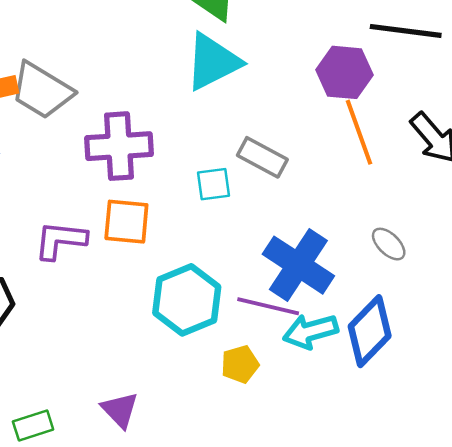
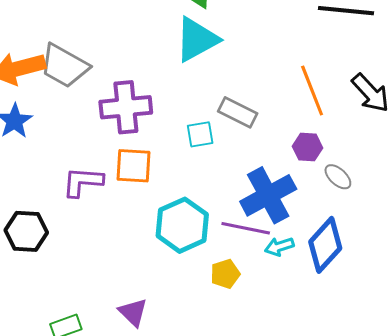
purple hexagon: (345, 72) -> (308, 147), moved, size x0.7
blue cross: (298, 265) -> (268, 195), turned 30
cyan arrow: (310, 331) -> (279, 247), size x0.7

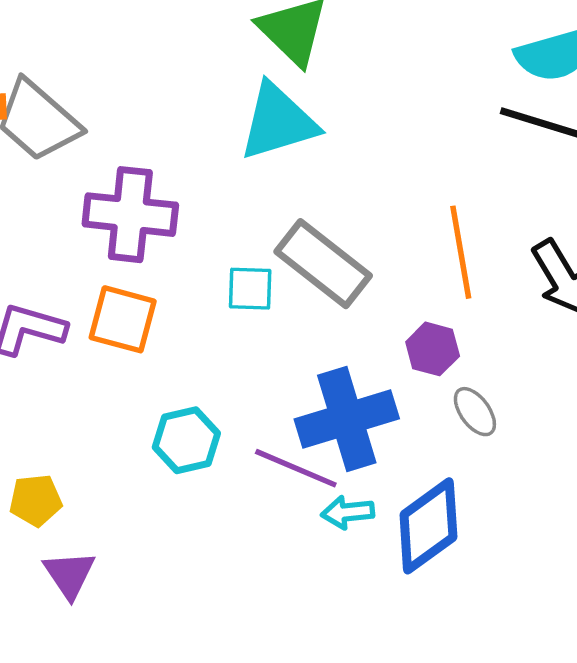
gray rectangle: (238, 112) -> (323, 264), size x1.4
cyan hexagon: (182, 225) -> (186, 440), size x0.7
yellow pentagon: (225, 274) -> (36, 500), moved

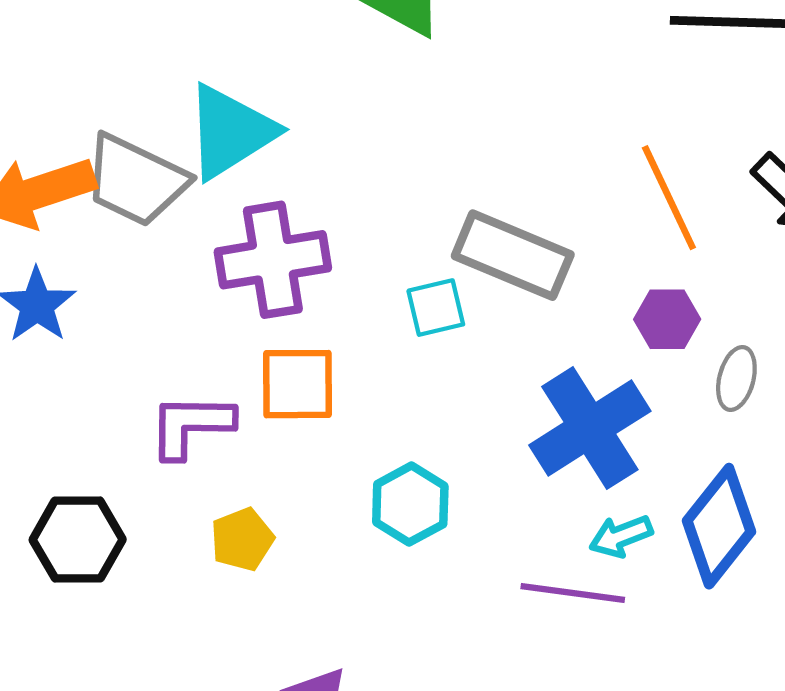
cyan triangle: (278, 122) -> (230, 132), moved
gray ellipse: (475, 412) -> (736, 378), turned 66
purple line: (296, 468) -> (573, 593), moved
yellow pentagon: (36, 500) -> (242, 539), moved

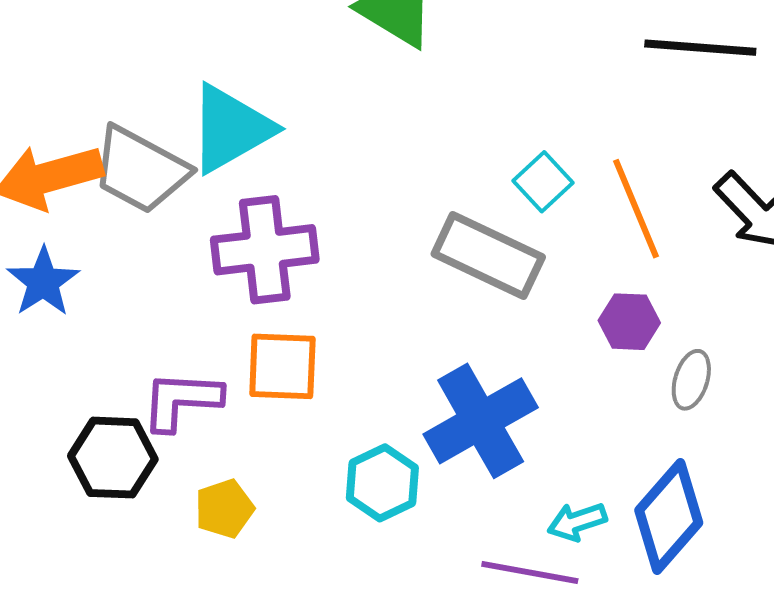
cyan square: (436, 308) -> (543, 182), moved, turned -32
blue cross: (590, 428) -> (481, 421), moved
black hexagon: (78, 540) -> (113, 458), moved

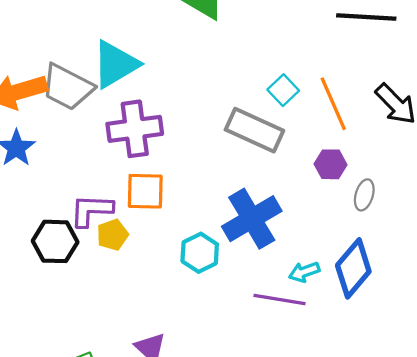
yellow pentagon: (224, 509) -> (113, 235), moved

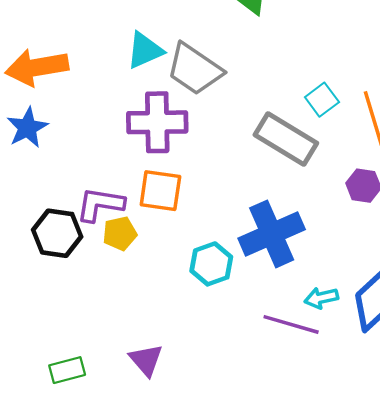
cyan triangle: (115, 64) -> (145, 50), size x0.7
gray trapezoid: (67, 87) -> (195, 69), moved

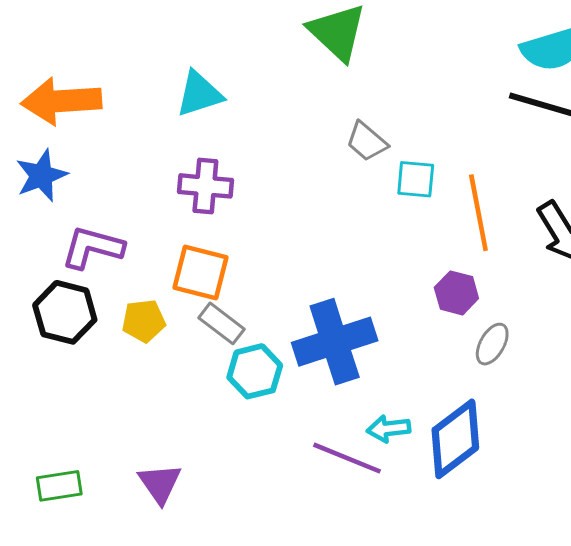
gray trapezoid: (195, 69) -> (367, 142), moved, size x0.6
cyan square: (322, 100) -> (416, 179), turned 36
purple cross: (157, 122) -> (205, 186), size x0.7
gray rectangle: (286, 139) -> (221, 323), moved, size x0.6
purple L-shape: (100, 204) -> (93, 247), moved

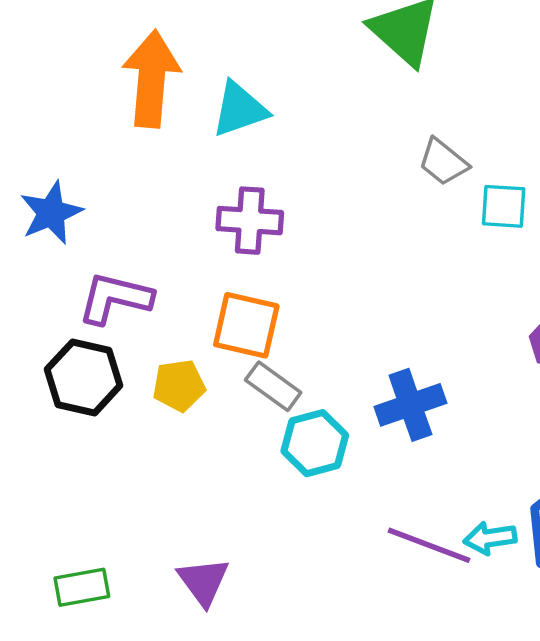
orange arrow: (61, 101) -> (151, 79), moved, turned 100
blue cross: (335, 342) -> (410, 405), size x0.7
cyan arrow: (389, 429) -> (490, 538), moved

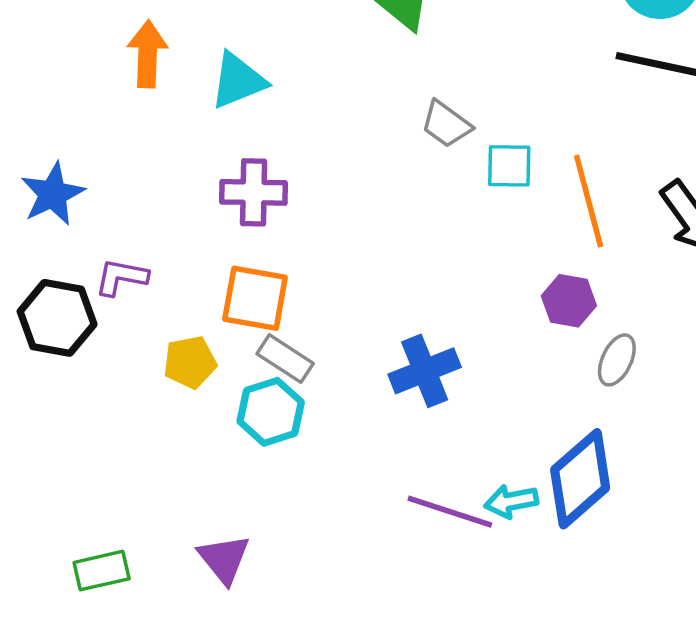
orange arrow: (151, 79) -> (147, 54), size x0.7
purple L-shape: (115, 298) -> (121, 277), size x0.7
black hexagon: (84, 377) -> (57, 318), moved
cyan hexagon: (315, 443) -> (271, 412), moved

